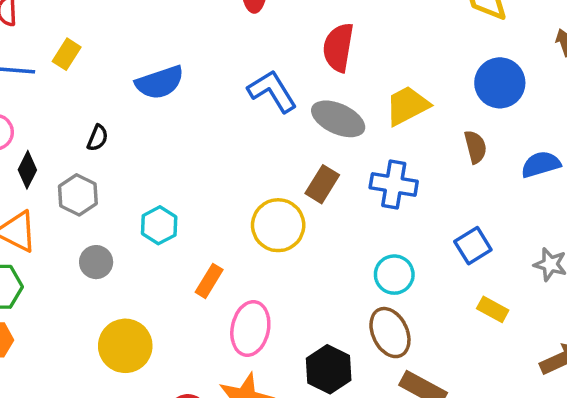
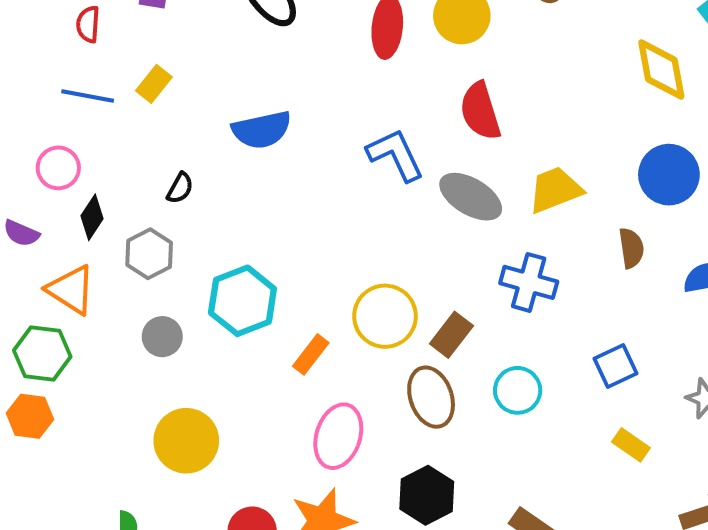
red semicircle: (338, 47) -> (480, 111), turned -33
brown rectangle: (322, 184) -> (451, 335), moved
cyan hexagon: (159, 225) -> (242, 301), size x1.5
orange rectangle: (209, 281) -> (311, 354), moved
brown ellipse: (390, 333) -> (431, 397), moved

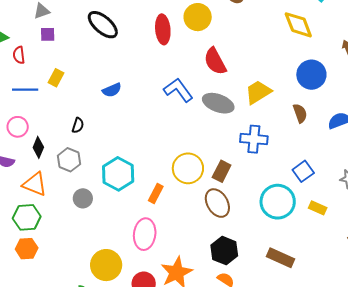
blue semicircle: (262, 130) -> (112, 90), size x0.7
cyan circle: (518, 390) -> (278, 202), moved, size x1.5
pink ellipse: (338, 436) -> (145, 234), moved
yellow circle: (186, 441) -> (106, 265), moved

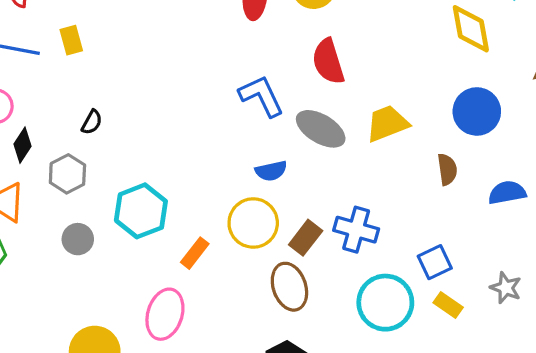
yellow rectangle: (56, 78) -> (71, 40), turned -54
blue semicircle: (112, 90) -> (271, 171), moved
blue cross: (254, 139) -> (356, 230), moved
yellow rectangle: (318, 208) -> (448, 305), moved

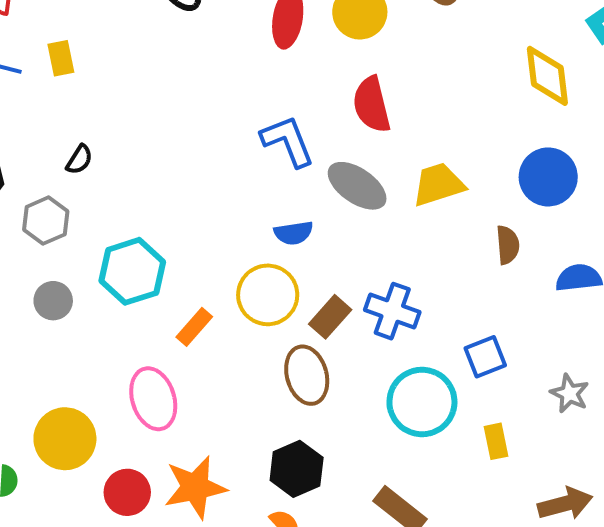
yellow rectangle: (448, 305) -> (496, 441), moved, turned 40
pink ellipse: (165, 314) -> (153, 399), turned -39

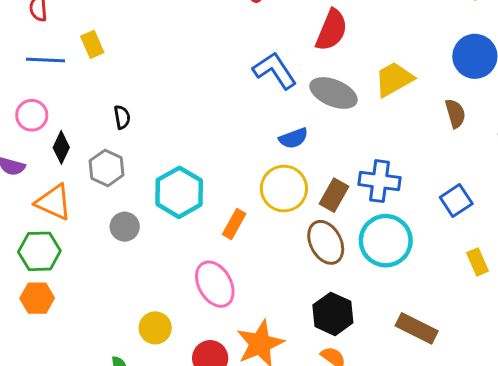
red semicircle: (372, 105) -> (332, 30), turned -132
black semicircle: (79, 160) -> (122, 117), turned -30
cyan circle: (422, 402) -> (386, 241), moved
yellow circle: (65, 439) -> (155, 328), size x0.7

